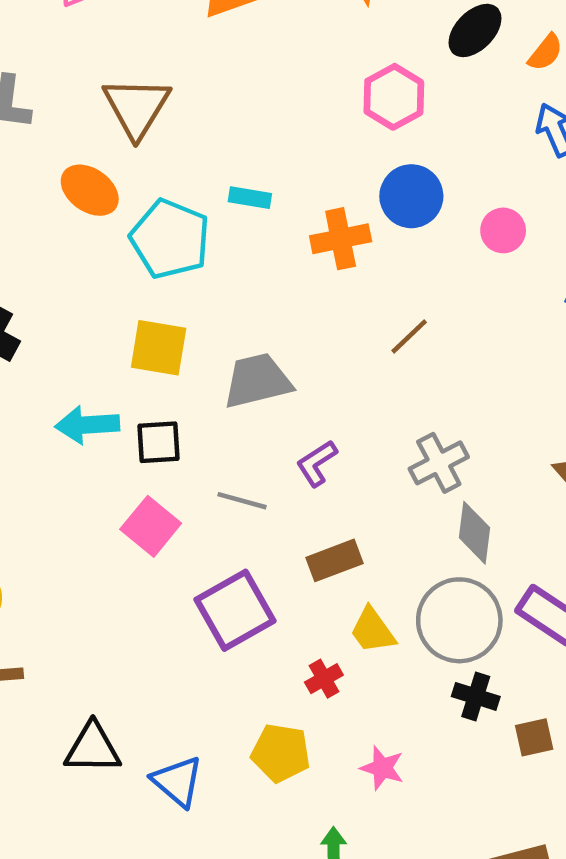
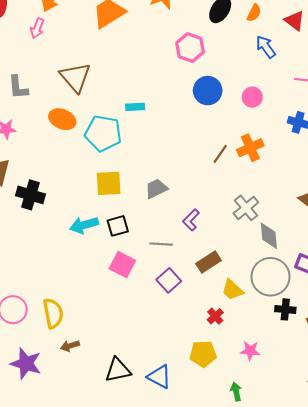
orange cross: (341, 239) -> (250, 148), moved
gray trapezoid: (257, 381) -> (156, 189), size x0.7
purple square: (235, 610) -> (169, 280), moved, size x0.7

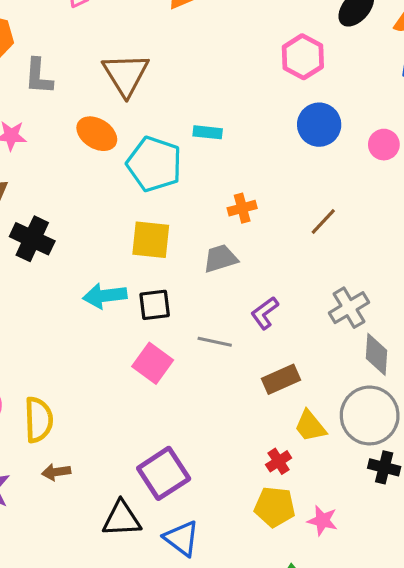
orange cross: (250, 148) -> (242, 208), moved, size x0.7
purple square: (169, 280) -> (164, 473), moved, size x1.4
yellow pentagon: (203, 354) -> (275, 507), moved

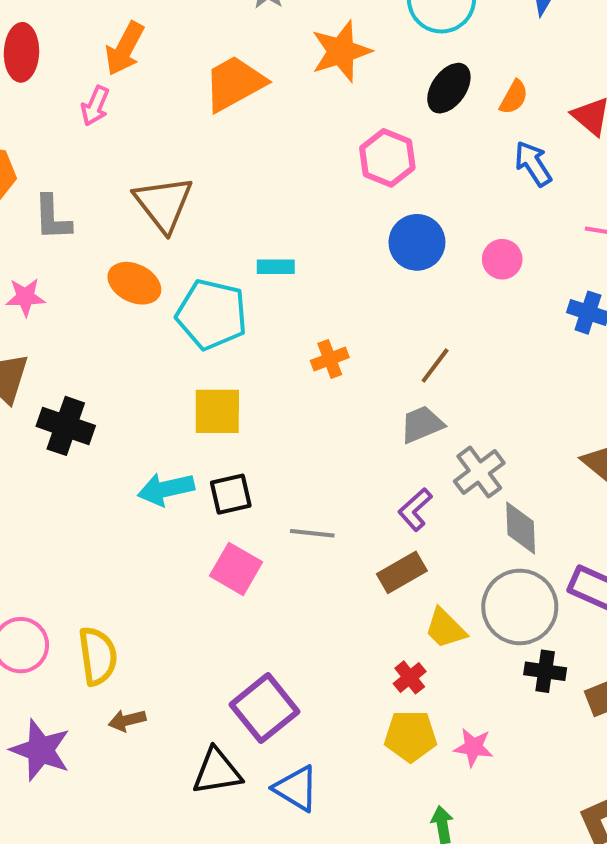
gray trapezoid: (220, 258) -> (422, 424), moved
purple L-shape: (265, 313) -> (415, 509), moved

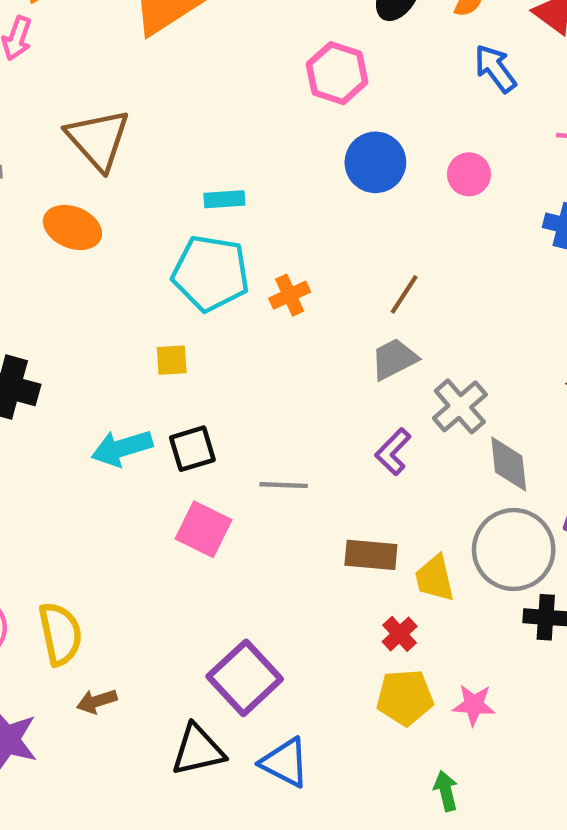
cyan pentagon: (212, 314) -> (211, 273), moved
yellow square: (217, 411) -> (172, 360), size x0.6
brown rectangle: (402, 572) -> (371, 555), moved, turned 39
yellow trapezoid: (445, 628) -> (435, 578), turned 36

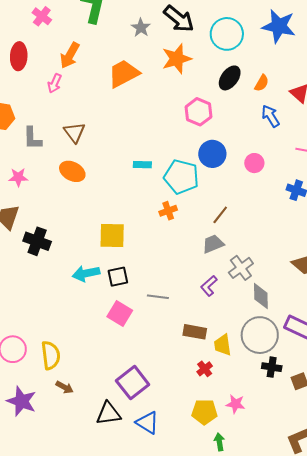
brown triangle: (98, 139) -> (74, 132), moved, size x0.7
cyan pentagon: (211, 273) -> (181, 177), moved
yellow square: (172, 360) -> (112, 236), size x1.8
yellow pentagon: (405, 697) -> (204, 412), moved
brown arrow: (97, 701) -> (65, 387), turned -138

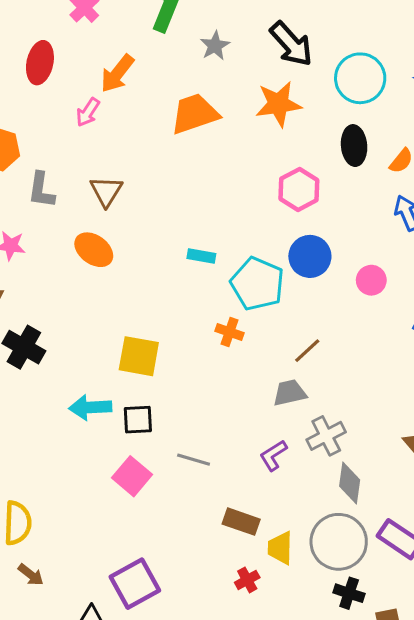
gray star: (141, 28) -> (215, 46), moved
black ellipse: (230, 78) -> (354, 146), turned -50
orange cross: (168, 211) -> (230, 332), turned 30

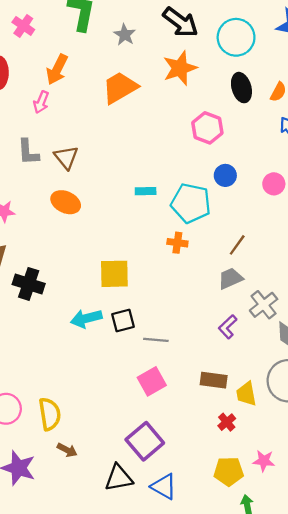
gray L-shape: (41, 190) -> (28, 152), moved
blue circle: (310, 256) -> (225, 175), size x0.7
gray line: (194, 460) -> (156, 340), moved
pink square: (132, 476) -> (152, 381), moved, turned 32

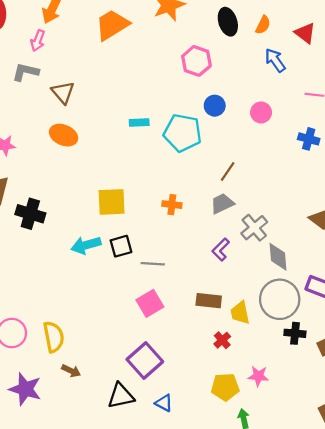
gray L-shape: (28, 152) -> (26, 72), moved, turned 108
orange cross: (177, 243) -> (172, 205), moved
blue triangle: (164, 486) -> (164, 403), size x0.7

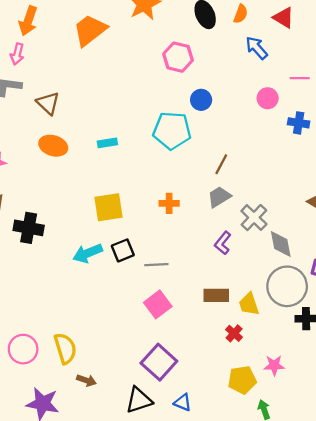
pink circle: (261, 112) -> (268, 98), moved
cyan rectangle: (139, 123) -> (107, 143), moved

